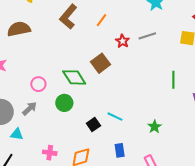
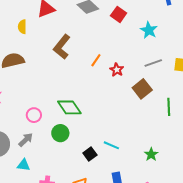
orange line: (101, 20) -> (96, 60), moved
gray line: (147, 36) -> (153, 63), moved
brown square: (101, 63) -> (142, 89), moved
cyan triangle: (17, 134) -> (24, 165), moved

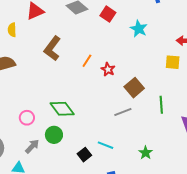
gray line: (153, 63) -> (123, 112), moved
gray arrow: (26, 140) -> (32, 146), moved

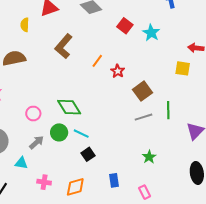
red square: (108, 14) -> (125, 26), moved
gray line: (123, 112) -> (144, 117), moved
cyan line: (105, 145) -> (81, 134), moved

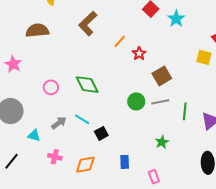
green line: (168, 110) -> (185, 111), moved
green circle: (59, 132) -> (136, 101), moved
cyan line: (81, 134) -> (82, 119), moved
gray arrow: (36, 142) -> (59, 123), moved

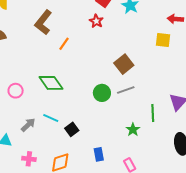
orange line: (120, 41) -> (64, 44), moved
red star: (139, 54) -> (96, 21), moved
green line: (185, 111) -> (153, 113), moved

